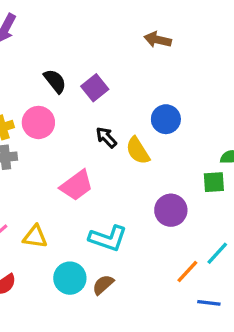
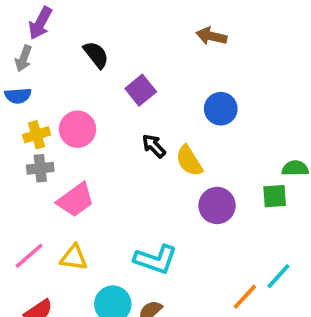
black semicircle: (55, 81) -> (96, 55), moved
blue circle: (166, 119) -> (221, 109), moved
pink trapezoid: (76, 185) -> (76, 200), moved
purple circle: (171, 210) -> (217, 205), moved

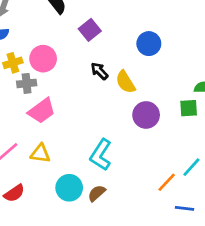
gray cross: (40, 168) -> (27, 83), moved
cyan L-shape: (156, 259) -> (101, 155), turned 104

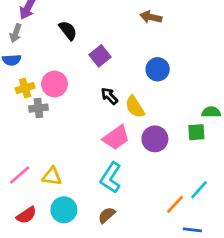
pink trapezoid: (42, 111) -> (116, 138), moved
cyan circle: (69, 188) -> (64, 210), moved

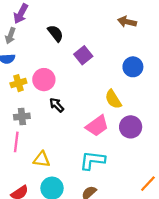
black arrow: (109, 96) -> (57, 105), moved
gray cross: (38, 108) -> (22, 117), moved
pink line: (20, 175) -> (16, 142), moved, turned -42
cyan L-shape: (111, 178) -> (92, 160), turned 64

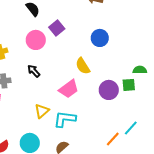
pink circle: (44, 80) -> (36, 40), moved
purple circle: (131, 127) -> (109, 90), moved
yellow triangle: (42, 159) -> (42, 111), moved, turned -49

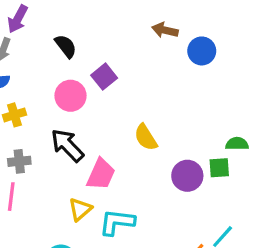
blue circle: (100, 38) -> (202, 51), moved
black arrow: (34, 71) -> (67, 145), size x1.6
pink trapezoid: (69, 89) -> (101, 174), moved, turned -30

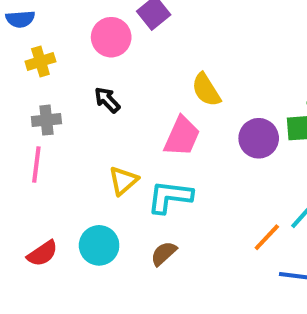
black arrow: (67, 145) -> (107, 100), size x0.6
pink trapezoid: (101, 174) -> (182, 136), moved

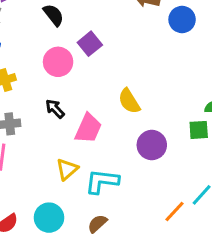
pink trapezoid: (182, 136) -> (88, 128), moved
purple circle: (259, 138) -> (152, 145), moved

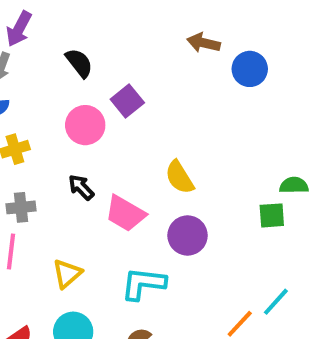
pink trapezoid: (88, 128) -> (125, 213), turned 96
purple circle: (152, 145) -> (188, 235), moved
yellow triangle: (67, 169) -> (67, 274), moved

